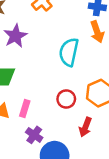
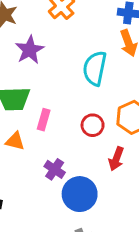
pink rectangle: (25, 108) -> (44, 120), moved

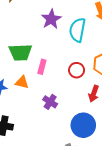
purple star: (30, 50) -> (51, 19), moved
blue circle: (80, 194) -> (83, 125), moved

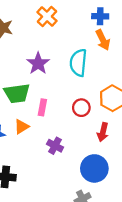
purple star: (51, 19) -> (38, 63), moved
orange triangle: (22, 82) -> (21, 127), turned -40

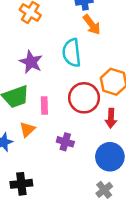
red circle: (81, 108) -> (84, 98), size x1.6

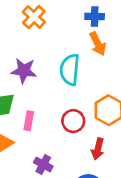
purple star: (31, 62) -> (24, 71), turned -30
red circle: (84, 98) -> (73, 121), size x0.7

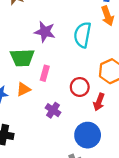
red circle: (73, 121) -> (80, 87), moved

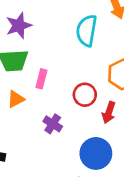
purple star: (45, 32) -> (19, 26), moved, turned -30

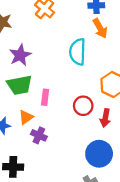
purple cross: (53, 124) -> (39, 135), moved

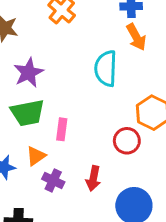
red circle: (83, 106) -> (127, 141), moved
red arrow: (105, 118) -> (93, 178), moved

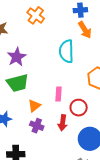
pink rectangle: (62, 129) -> (58, 94), moved
red circle: (127, 141) -> (79, 108), moved
orange triangle: (36, 156) -> (34, 106), moved

